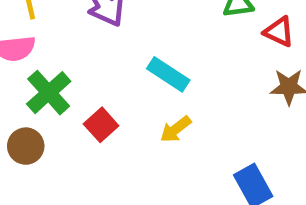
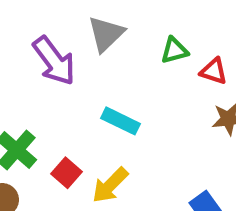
yellow arrow: (176, 129) -> (110, 185), moved, size x1.4

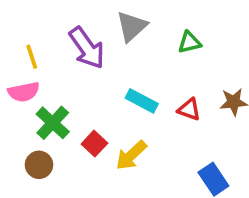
red triangle: (214, 71) -> (189, 109), moved

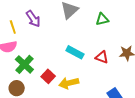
purple arrow: (87, 48) -> (33, 19), moved, size x0.7
yellow arrow: (131, 155) -> (69, 83), turned 30

